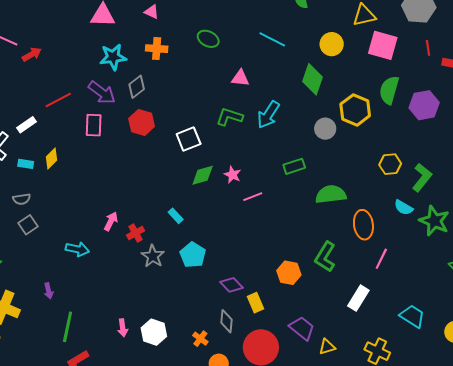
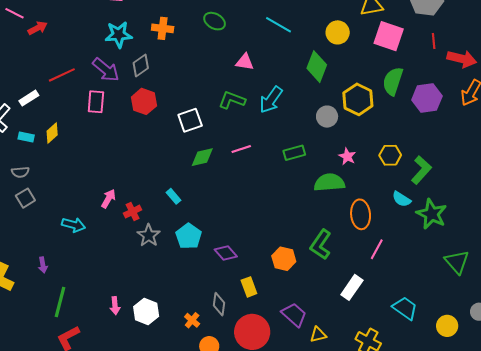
pink star: (233, 175) -> (347, 156), moved
pink line: (253, 197) -> (241, 149), moved
purple diamond: (231, 285) -> (226, 253), moved

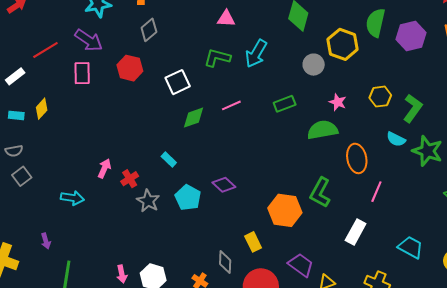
gray diamond: (141, 65) -> (149, 30), moved
purple diamond: (226, 253) -> (224, 185), moved
orange hexagon: (284, 259) -> (285, 210), size x1.4

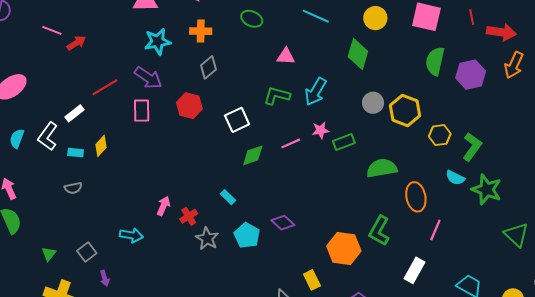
yellow hexagon: (343, 44) -> (405, 110), moved
pink star: (338, 102) -> (321, 130), moved, turned -30
gray square: (22, 176) -> (87, 252), moved

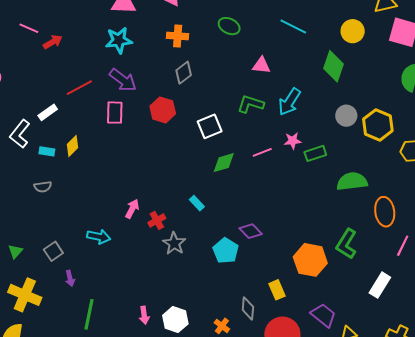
cyan star: (158, 42) -> (119, 40), moved
cyan pentagon: (247, 235) -> (226, 251), moved

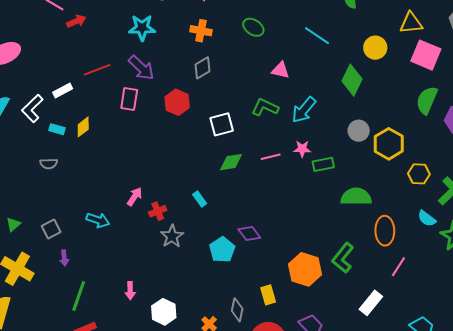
pink arrow: (144, 315) -> (130, 291), moved

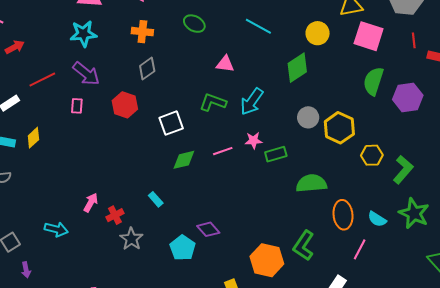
red arrow: (76, 21) -> (15, 47), moved
green diamond: (352, 80) -> (297, 68), turned 36
pink rectangle: (129, 99) -> (77, 106), size x0.7
cyan semicircle: (427, 219) -> (377, 219), moved

